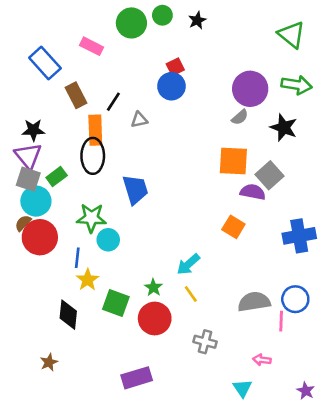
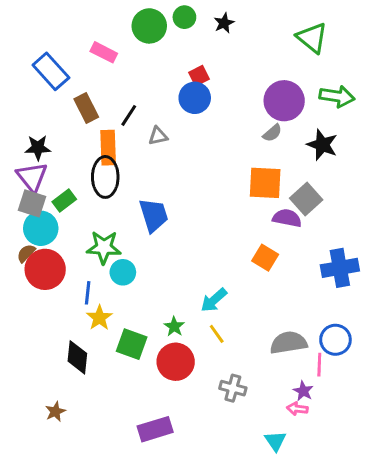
green triangle: (291, 35) -> (312, 38), moved
purple star: (306, 391) -> (303, 391), moved

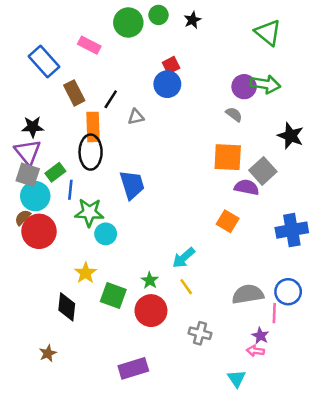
green arrow: (337, 96) -> (265, 84), moved
purple circle: (284, 101) -> (244, 87), size x0.7
gray semicircle: (272, 133) -> (234, 114), turned -102
black star: (322, 145) -> (291, 136), moved
blue line: (88, 293) -> (70, 190), moved

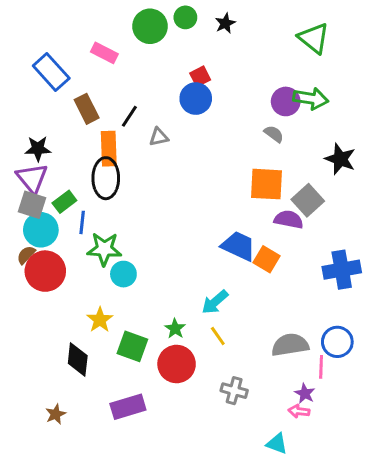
blue trapezoid: (132, 185) -> (238, 246), moved, turned -48
purple rectangle: (133, 368) -> (128, 407), moved
cyan triangle: (236, 379) -> (277, 444), turned -36

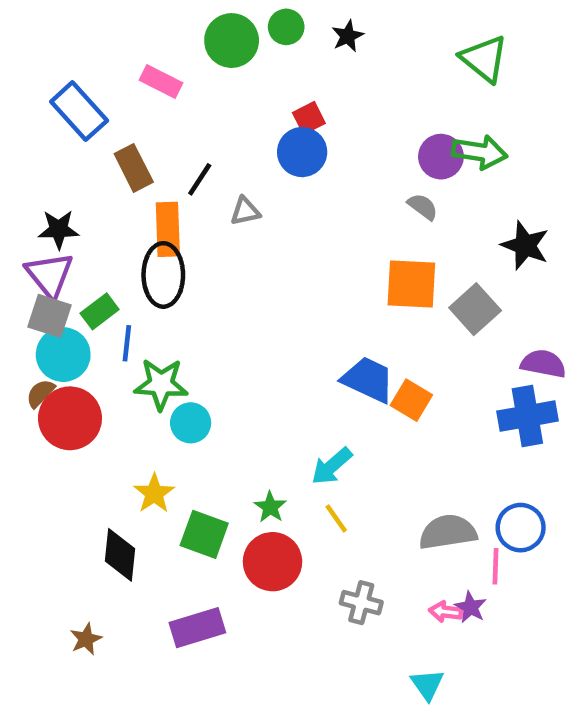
purple semicircle: (289, 219) -> (543, 364), moved
pink arrow: (299, 411) -> (445, 612), moved
cyan triangle: (277, 444) -> (427, 685), turned 35

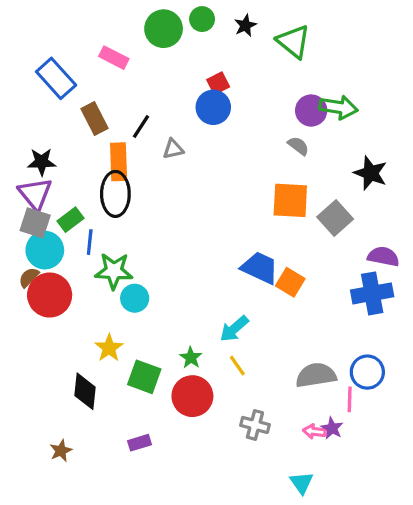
green triangle: (484, 59) -> (293, 42), moved
purple rectangle: (197, 628) -> (139, 443), size x0.6

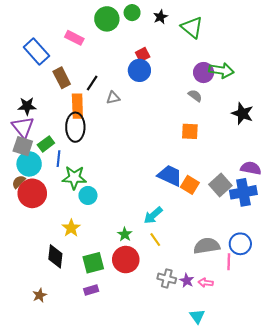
orange square: (290, 200) -> (190, 131), size x0.7
gray square: (335, 218) -> (220, 185), moved
green square: (144, 377) -> (93, 263), moved, turned -35
purple star: (332, 428) -> (187, 281), moved

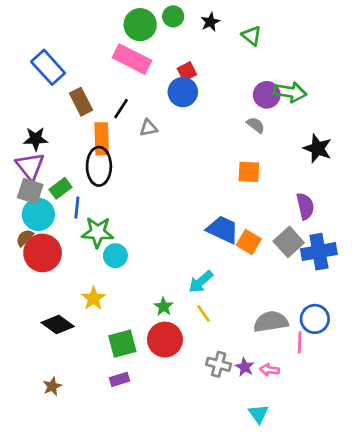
green triangle: (192, 27) -> (252, 36), size x0.7
pink rectangle: (74, 38) -> (132, 59), moved, size x1.5
purple semicircle: (251, 168) -> (305, 206), moved, turned 66
black diamond: (55, 256) -> (58, 324), moved, turned -60

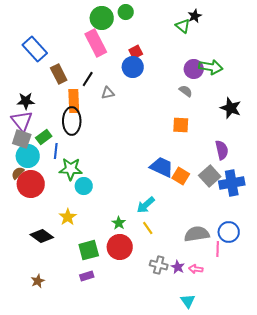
black star: (210, 22) -> (195, 16), moved
pink rectangle: (132, 59) -> (96, 43), turned 36

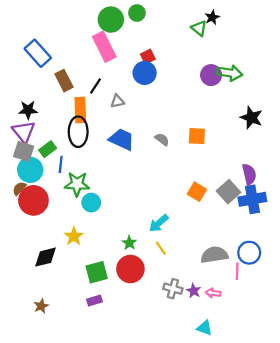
gray semicircle: (186, 91) -> (162, 139), moved
purple semicircle: (222, 150) -> (249, 174), moved
blue trapezoid: (162, 167) -> (122, 139), moved
black diamond: (42, 236) -> (45, 257), turned -50
cyan triangle: (188, 301) -> (205, 328), turned -35

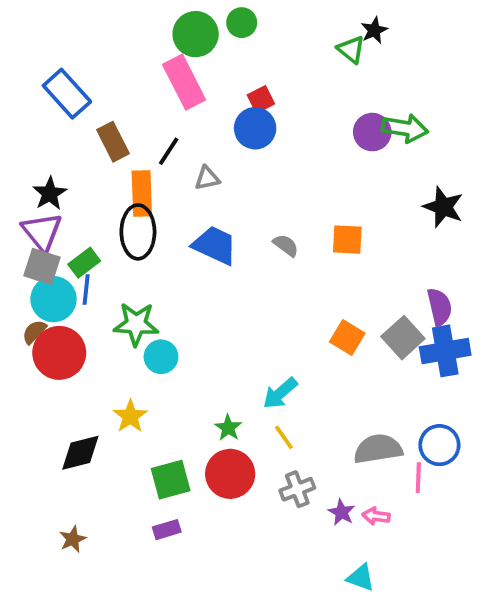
black star: (28, 110) -> (50, 194), turned -30
blue line: (61, 164) -> (86, 290), moved
gray cross: (173, 289) -> (297, 489), moved, turned -36

